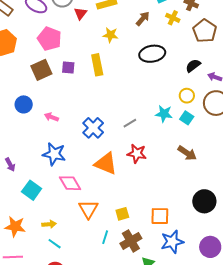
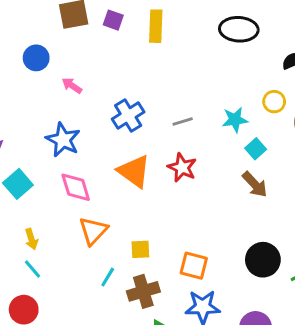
cyan star: (164, 114) -> (235, 120), turned -30
cyan square: (187, 118) -> (256, 149), moved
yellow arrow: (49, 224) -> (31, 239), turned 64

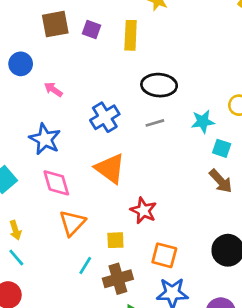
black ellipse: (239, 29) -> (159, 85), moved
cyan square: (256, 149) -> (222, 148), turned -30
red star: (182, 168) -> (143, 211), moved

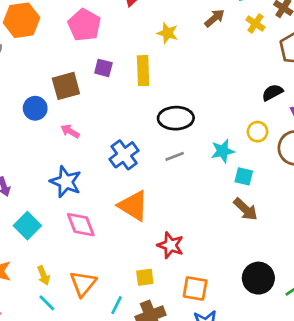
brown square: (55, 24) -> (66, 86), moved
orange triangle: (72, 223) -> (83, 284), moved

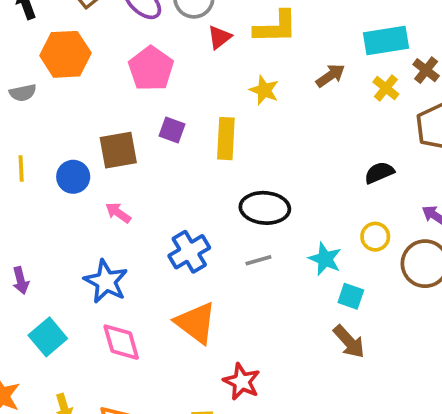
black semicircle: (272, 92) -> (379, 173), moved
cyan star: (223, 151) -> (325, 259), turned 30

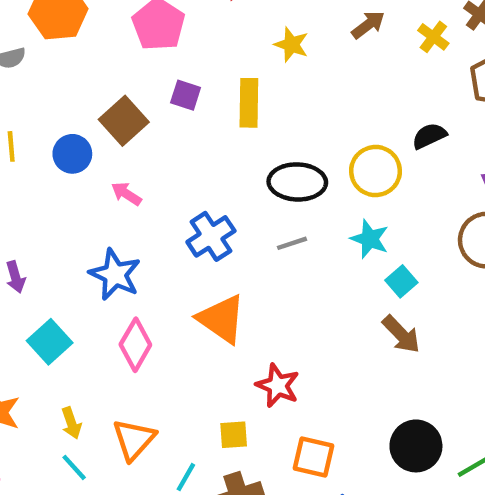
brown square: (118, 150) -> (124, 121), turned -30
yellow circle: (375, 237) -> (375, 171), moved, size x1.5
cyan square: (351, 296) -> (401, 281), turned 32
pink diamond: (121, 342) -> (135, 345), turned 48

